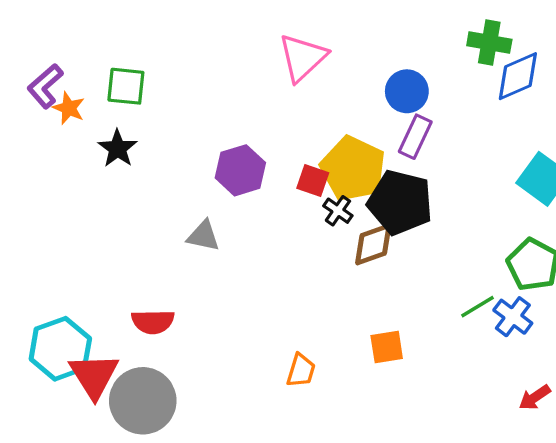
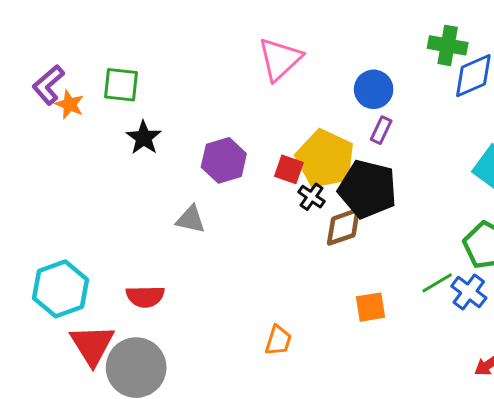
purple rectangle: (415, 137) -> (381, 130), size x0.7
black star: (118, 148) -> (144, 138), moved
orange square: (387, 347) -> (371, 307), moved
cyan hexagon: (60, 349) -> (60, 289), moved

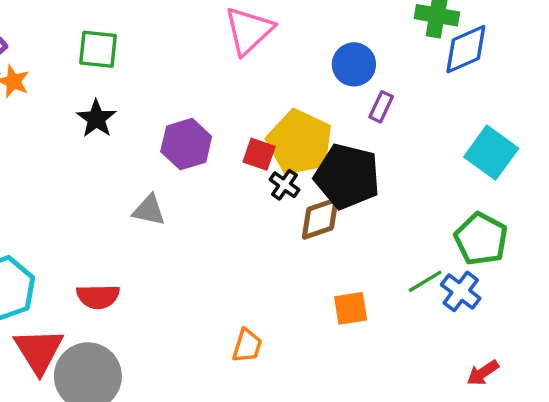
green square: (121, 85) -> (98, 49), moved
purple rectangle: (381, 130) -> (381, 107), moved

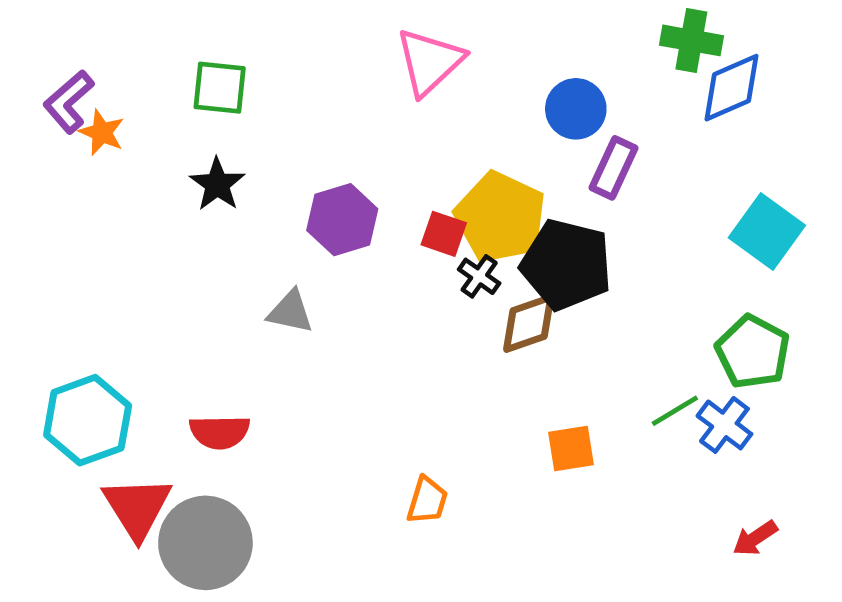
purple rectangle: (381, 107) -> (614, 168), size x1.4

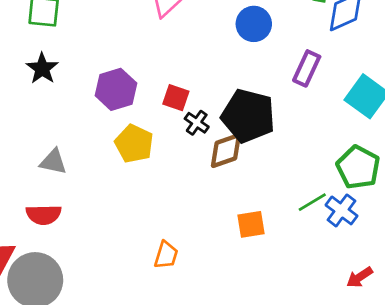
purple rectangle: (614, 168) -> (307, 68), moved
yellow pentagon: (500, 217) -> (134, 144), moved, size x0.7
gray triangle: (290, 312) -> (53, 162), moved

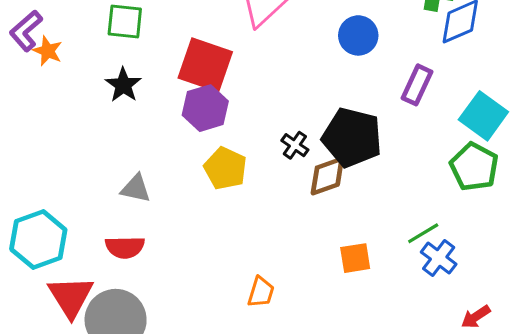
red square: (176, 98) -> (205, 65), moved, size x1.8
green pentagon: (358, 167) -> (474, 167), moved
blue cross: (341, 210) -> (439, 258), moved

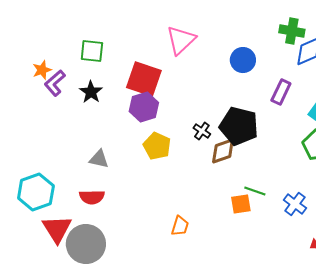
purple L-shape: (26, 31) -> (55, 83), moved
orange star: (48, 51) -> (42, 70), turned 30
green line: (423, 233) -> (255, 191), moved, turned 50

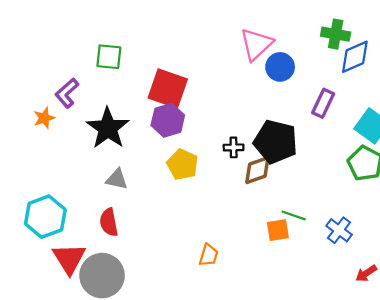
pink triangle: (181, 40) -> (256, 44), moved
orange star: (42, 70) -> (44, 118), moved
black star: (91, 92) -> (108, 128), moved, size x1.6
black cross: (202, 131) -> (234, 147), turned -36
red semicircle: (92, 197) -> (109, 222), turned 80

